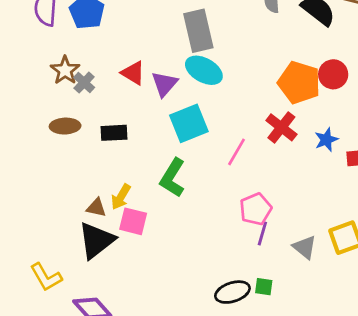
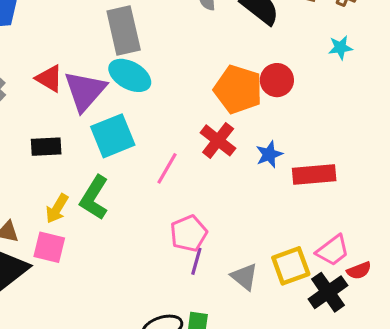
purple triangle: (164, 84) -> (85, 91), size x1.4
black rectangle: (114, 133) -> (46, 147), moved
yellow arrow: (121, 197) -> (57, 209), moved

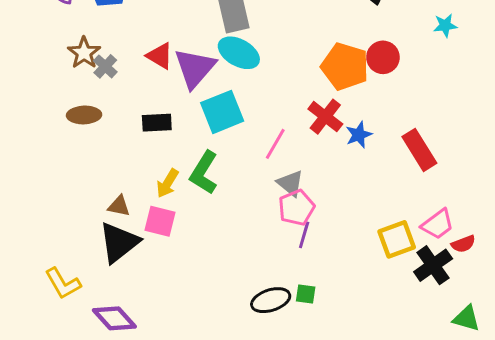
blue star: (269, 154) -> (359, 135), moved
red rectangle: (314, 175) -> (419, 150), turned 63
gray triangle: (244, 277) -> (290, 183), moved

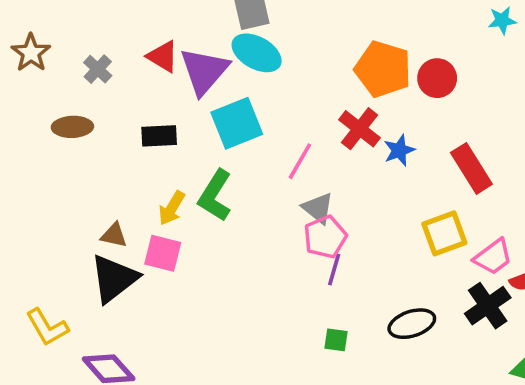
brown star: (84, 53) -> (31, 53), moved
red circle: (383, 57) -> (437, 78), moved
yellow square: (397, 239) -> (444, 233), moved
black ellipse: (271, 300) -> (412, 324), moved

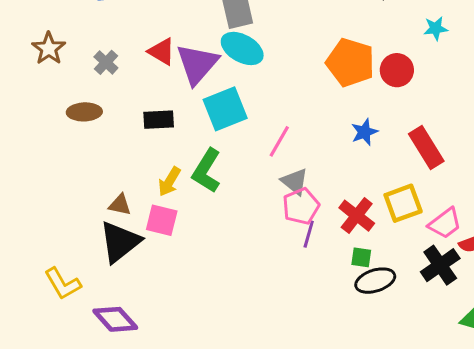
cyan star: (502, 20) -> (436, 28), moved
red cross: (359, 129) -> (357, 216), moved
green square: (336, 340) -> (361, 257), moved

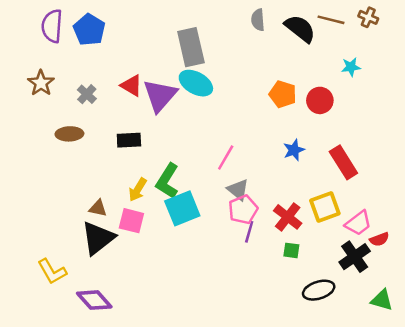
orange pentagon: (350, 62) -> (283, 94), size x0.7
cyan square: (225, 109) -> (182, 208), moved
black ellipse: (375, 281) -> (319, 290), moved

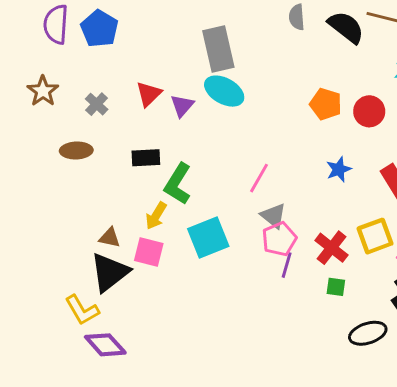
red triangle: (131, 86) -> (149, 94), turned 45
purple triangle: (160, 95) -> (182, 106), size x0.6
green L-shape: (167, 181) -> (178, 184), moved
yellow L-shape: (52, 272) -> (82, 310), moved

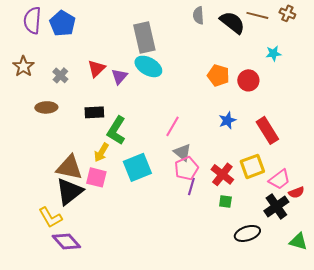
brown triangle: (110, 238) -> (69, 167), size x1.8

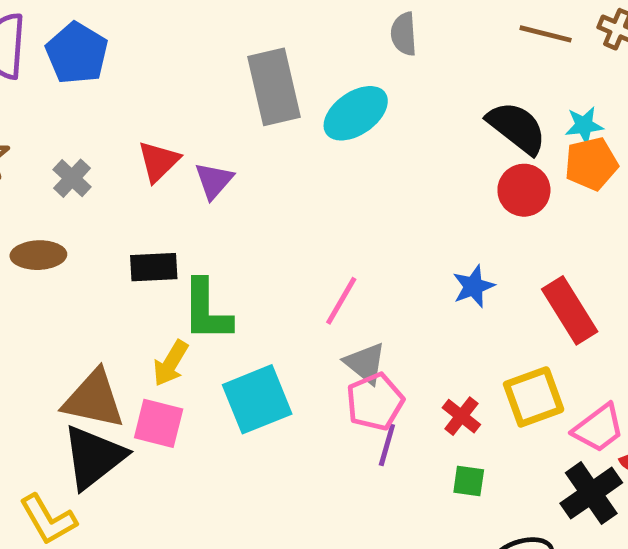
black semicircle: (232, 22) -> (517, 128), moved
cyan ellipse: (148, 66) -> (356, 113), moved, turned -64
orange pentagon: (218, 75) -> (591, 164), moved, turned -30
green L-shape: (116, 130) -> (207, 310), turned -32
red cross: (222, 174) -> (461, 416), size x0.7

